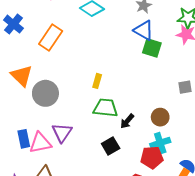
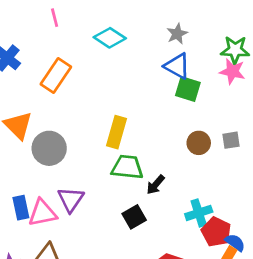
yellow rectangle: (97, 81) -> (117, 132), size x1.6
brown circle: (160, 117) -> (199, 143), moved
red pentagon: (152, 157) -> (216, 232), moved, turned 30

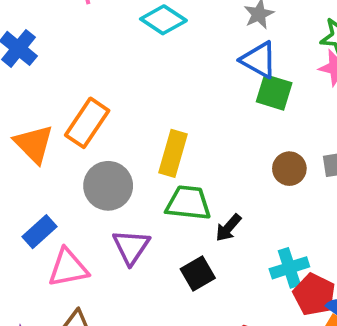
orange rectangle: (56, 76) -> (87, 123), moved
gray circle: (49, 148) -> (108, 186), moved
purple triangle: (71, 199) -> (131, 247), moved
blue rectangle: (21, 208) -> (39, 232), moved, turned 60

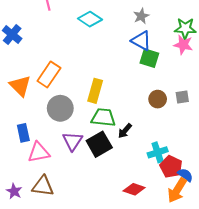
blue rectangle: (39, 232) -> (23, 133), turned -60
black square: (198, 274) -> (99, 144), moved, size x1.4

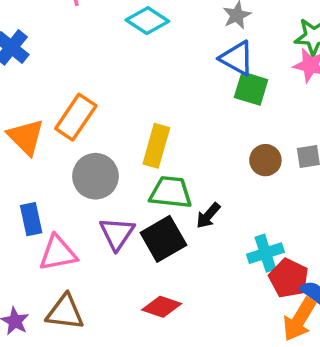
red diamond: (134, 189) -> (162, 307), moved

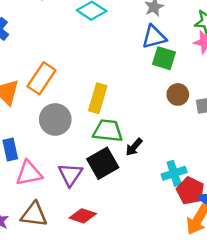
blue triangle: (237, 58) -> (154, 37), turned -44
brown circle: (265, 160) -> (178, 94), moved
purple triangle: (117, 233) -> (70, 175), moved
red diamond: (162, 307) -> (83, 216), moved

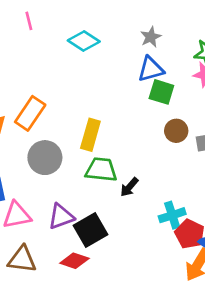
black square: (103, 163) -> (90, 230), moved
purple triangle: (70, 175) -> (61, 217), turned 36

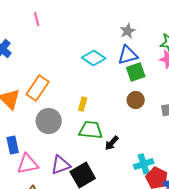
cyan diamond: (84, 41) -> (94, 58), moved
green square: (161, 92) -> (136, 72), turned -36
brown circle: (176, 131) -> (136, 100), moved
yellow rectangle: (90, 135) -> (83, 104), size x0.6

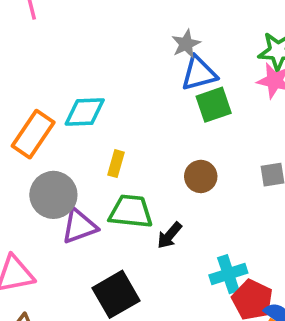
gray star: (128, 31) -> (186, 44), moved
cyan diamond: (94, 58) -> (85, 112), moved, turned -35
brown circle: (136, 100) -> (201, 176), moved
purple triangle: (61, 165) -> (79, 226), moved

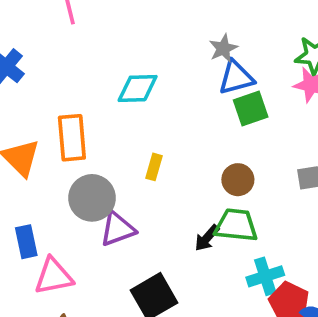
cyan diamond: (85, 112) -> (138, 88), moved
orange rectangle: (33, 134) -> (72, 138), turned -39
green trapezoid: (131, 211) -> (236, 225), moved

